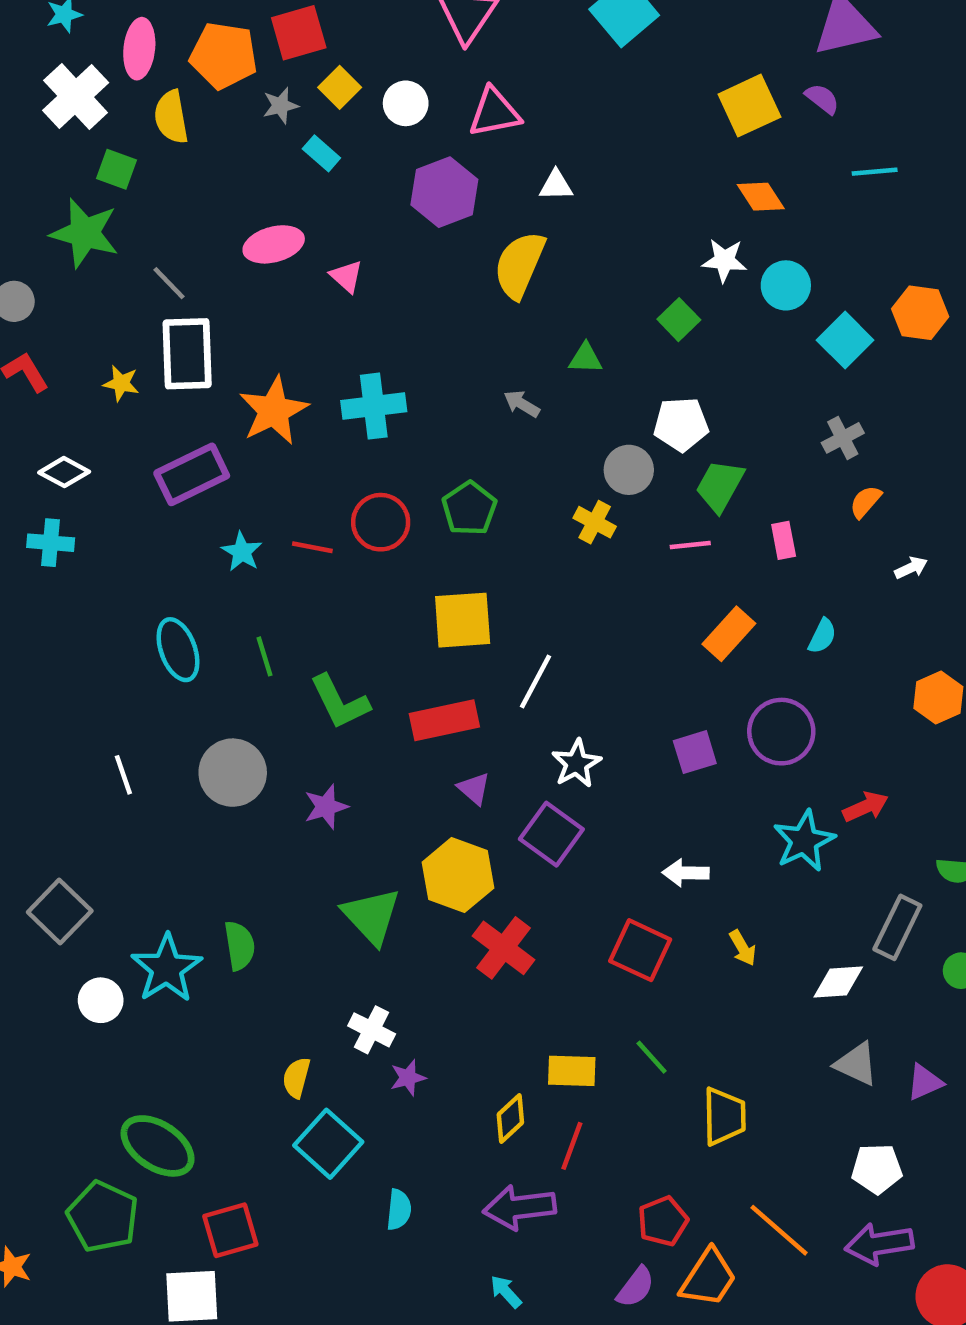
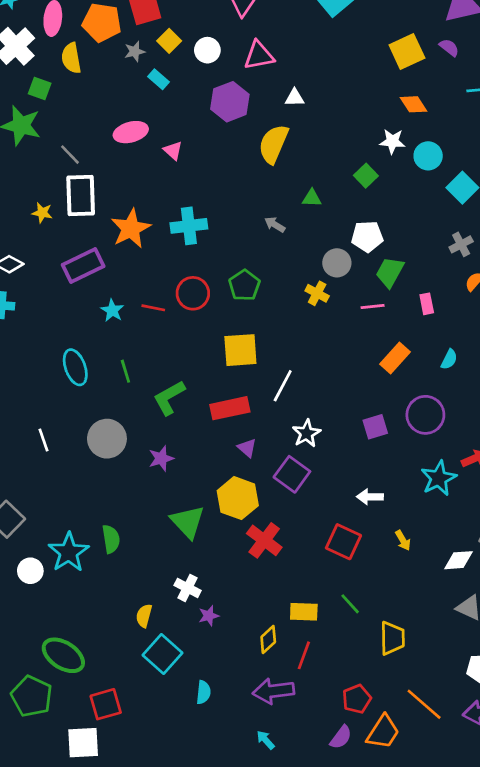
green L-shape: (340, 702) -> (169, 398), turned 87

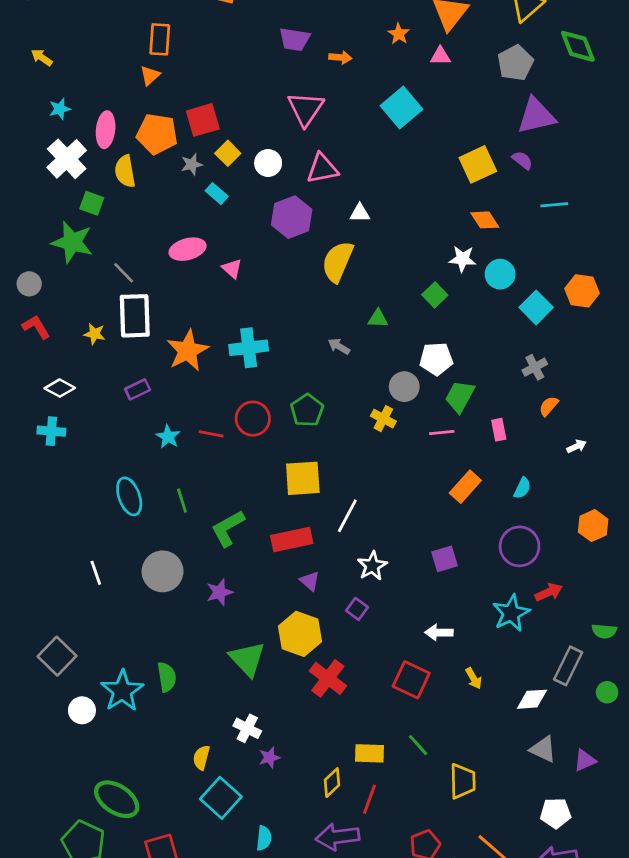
purple rectangle: (83, 266) -> (138, 389), size x0.6
purple circle: (425, 415) -> (520, 546), moved
purple square: (292, 474) -> (357, 609), size x0.6

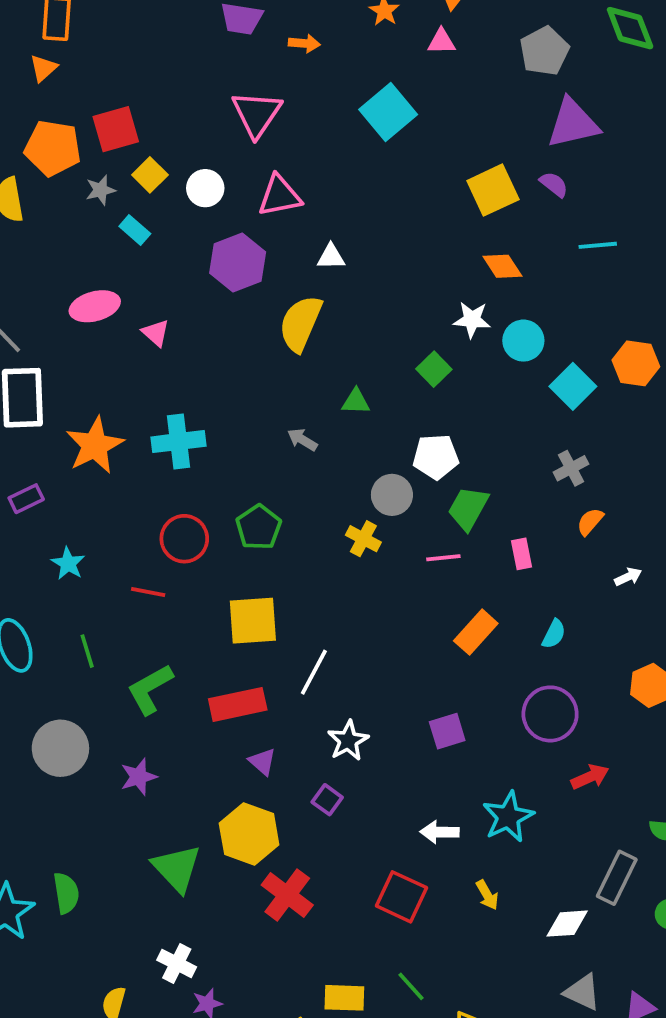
red line: (211, 434) -> (148, 592), moved
cyan star: (511, 613) -> (508, 817), moved

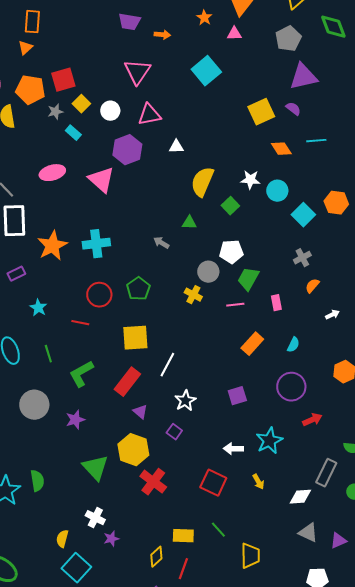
orange diamond: (502, 266) -> (281, 149), moved
yellow semicircle: (300, 323) -> (202, 182), moved
pink triangle: (156, 333) -> (101, 180), moved, size x1.8
red rectangle: (238, 704) -> (127, 382), turned -40

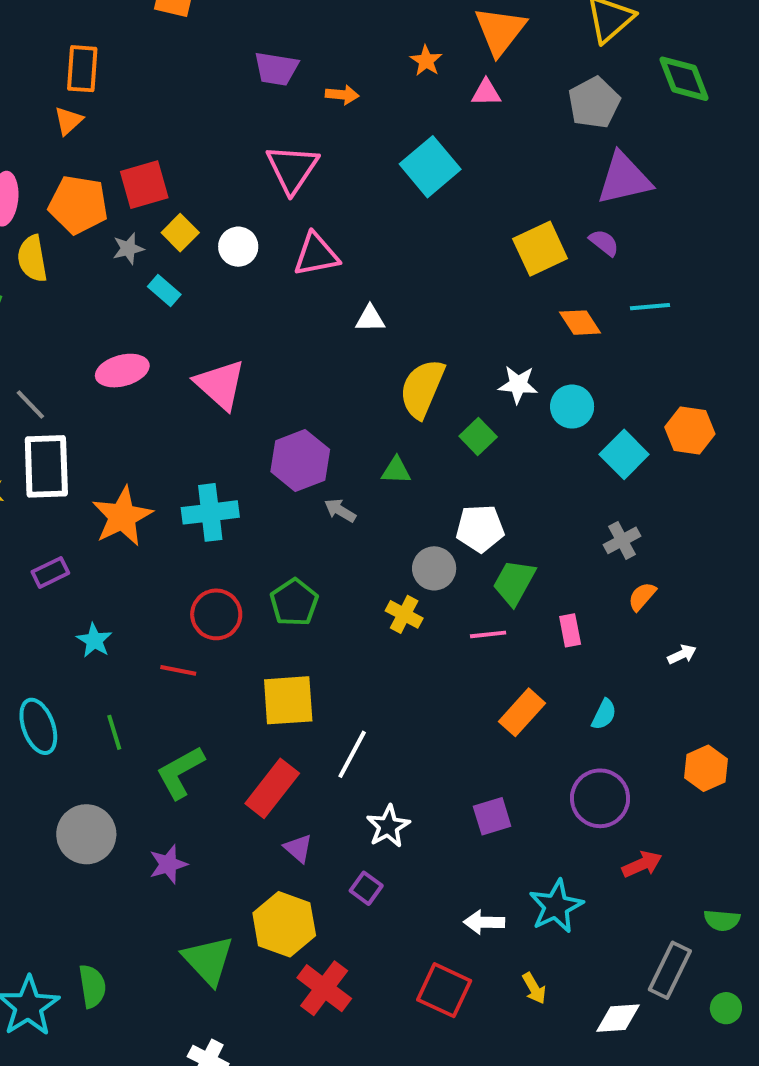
purple hexagon: (127, 150) -> (300, 460), moved

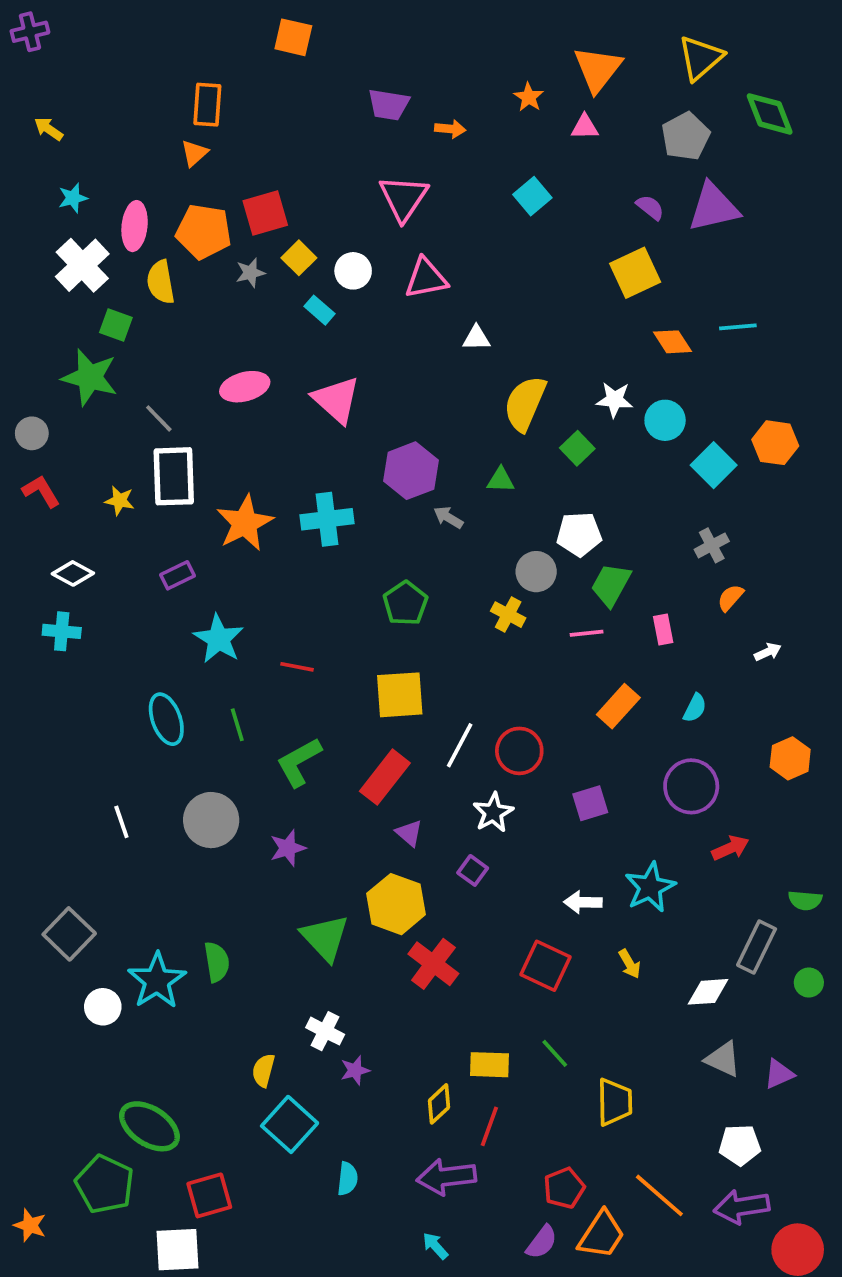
cyan square: (430, 167) -> (532, 196), size x0.7
purple semicircle: (604, 243) -> (650, 207), moved
cyan rectangle: (164, 291) -> (319, 310), moved
red circle: (216, 614) -> (519, 751), moved
cyan star: (94, 640) -> (219, 639), size x1.5

